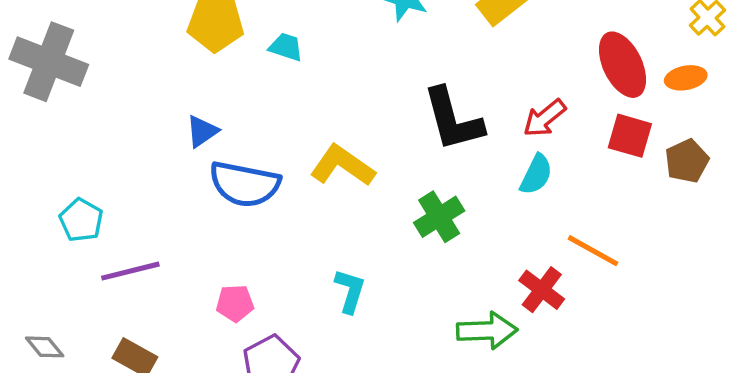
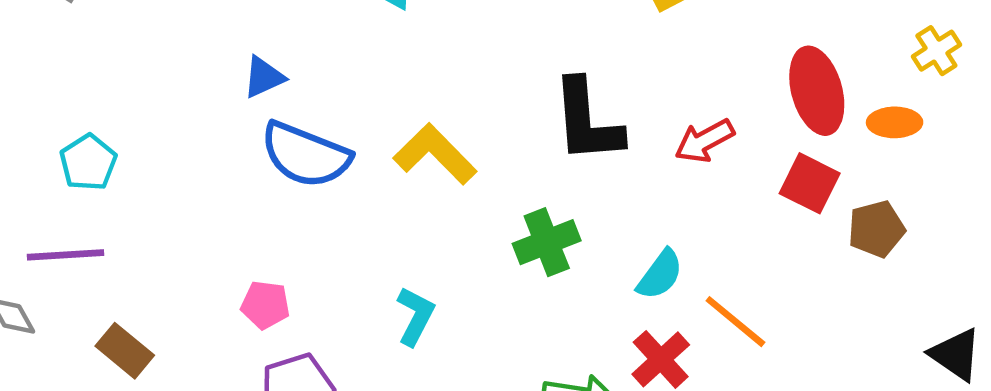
cyan semicircle: (536, 174) -> (660, 275), moved
purple line: (130, 271) -> (65, 255), moved

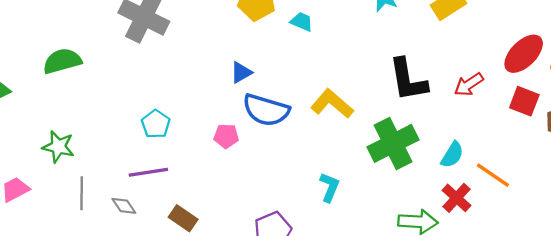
red ellipse: (817, 91) -> (524, 54), turned 66
green cross: (547, 242) -> (393, 143), size x1.5
pink pentagon: (265, 305) -> (226, 136), moved

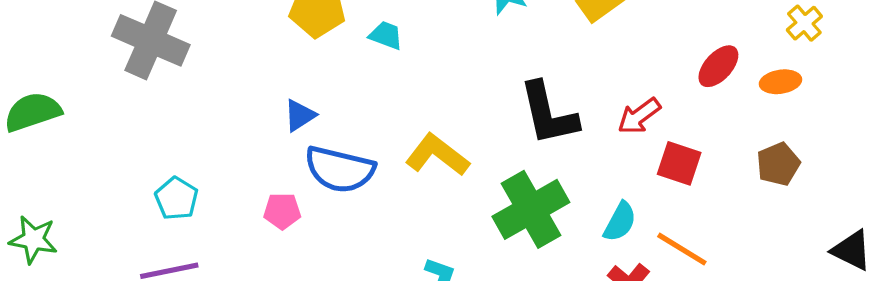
red ellipse: (524, 54) -> (718, 66), size x0.7
red square: (524, 101) -> (679, 163), moved

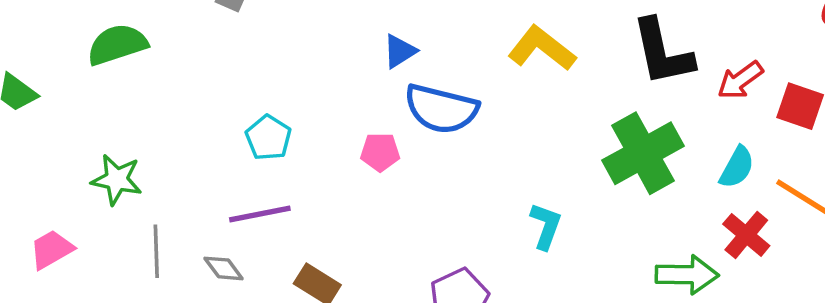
red arrow: (639, 116) -> (740, 80), moved
yellow L-shape: (437, 155) -> (542, 48), moved

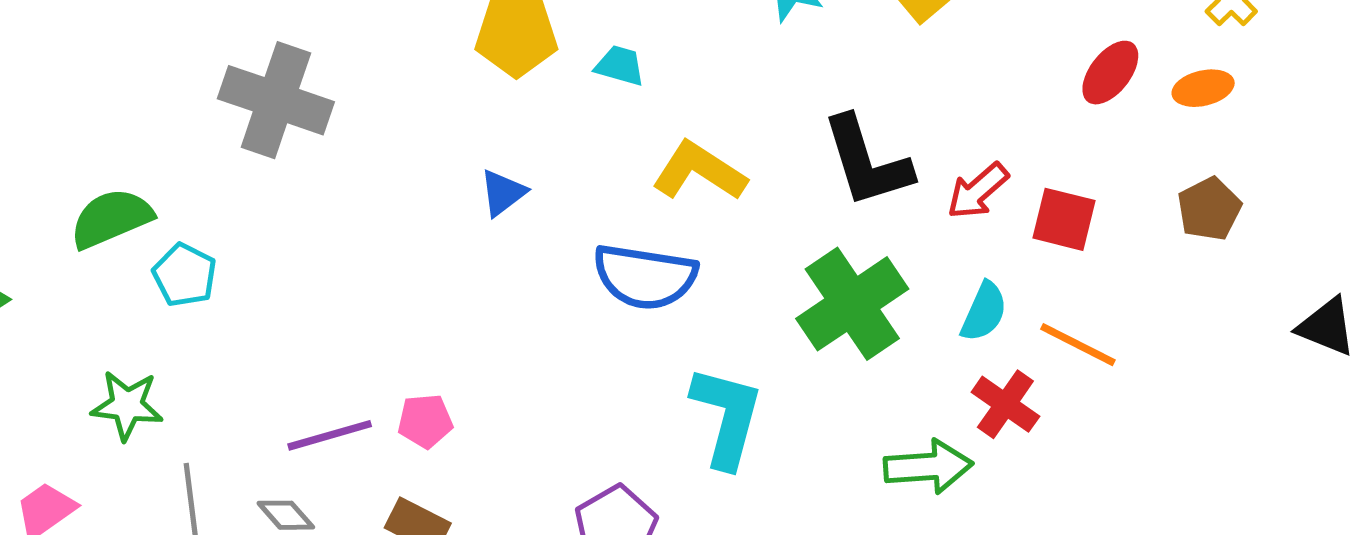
blue semicircle: (441, 109) -> (645, 277), moved
cyan pentagon: (268, 138) -> (185, 275), moved
pink pentagon: (380, 152) -> (425, 421), moved
cyan L-shape: (546, 226) -> (727, 417), size x1.6

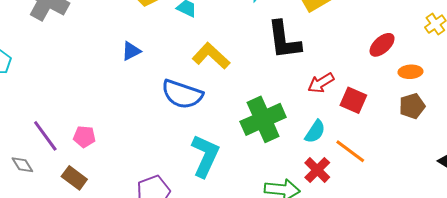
orange ellipse: (1203, 88) -> (410, 72), moved
black L-shape: (867, 162) -> (284, 40), moved
purple line: (330, 435) -> (45, 136), turned 60

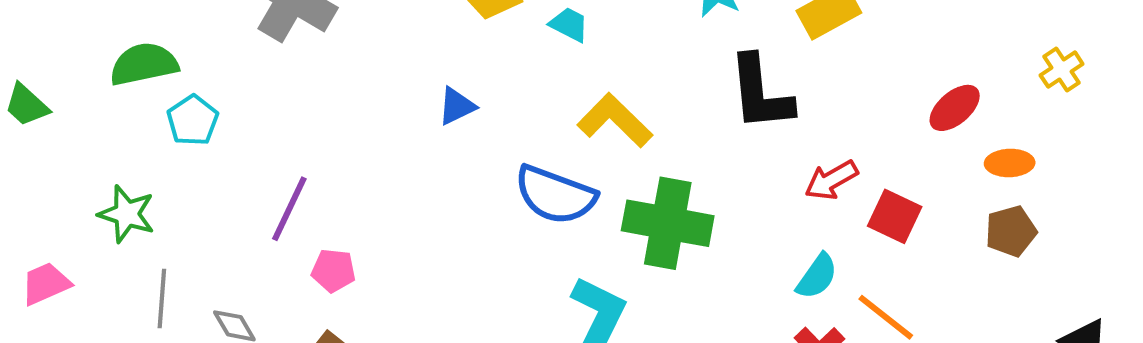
green cross: (263, 119) -> (668, 223), moved, turned 33
purple line: (45, 136) -> (289, 209), moved, turned 60
pink pentagon: (84, 137) -> (334, 270), moved

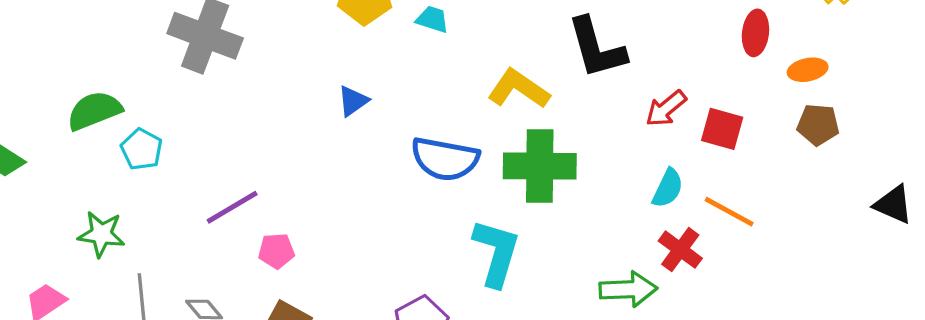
red ellipse: (955, 108) -> (755, 33), turned -33
yellow L-shape: (615, 120) -> (519, 89), moved
purple line: (289, 209) -> (232, 207), turned 44
brown pentagon: (1011, 231) -> (818, 125), turned 30

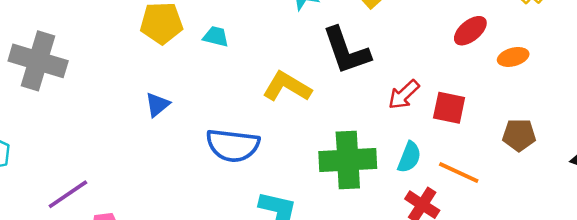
red ellipse: (755, 33) -> (470, 31), turned 48
brown pentagon: (818, 125) -> (519, 135), moved
green cross: (540, 166) -> (348, 160), moved

